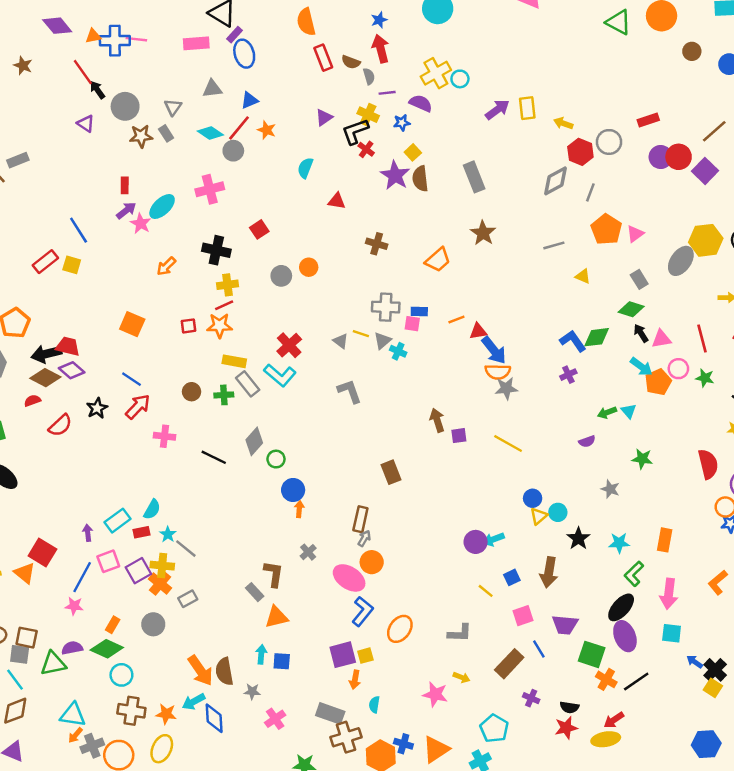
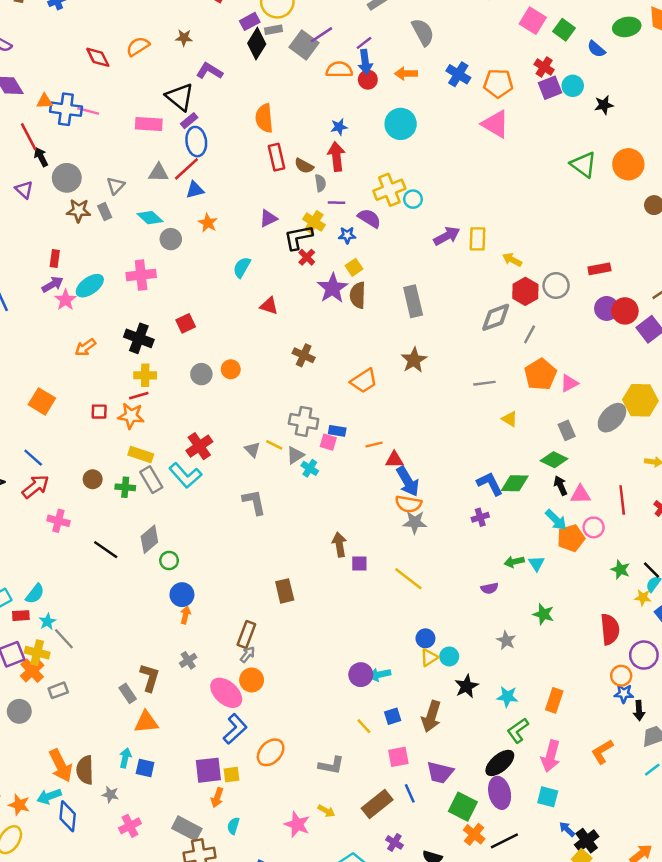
red line: (239, 128) -> (186, 169), moved
green star: (705, 378) -> (620, 570), moved

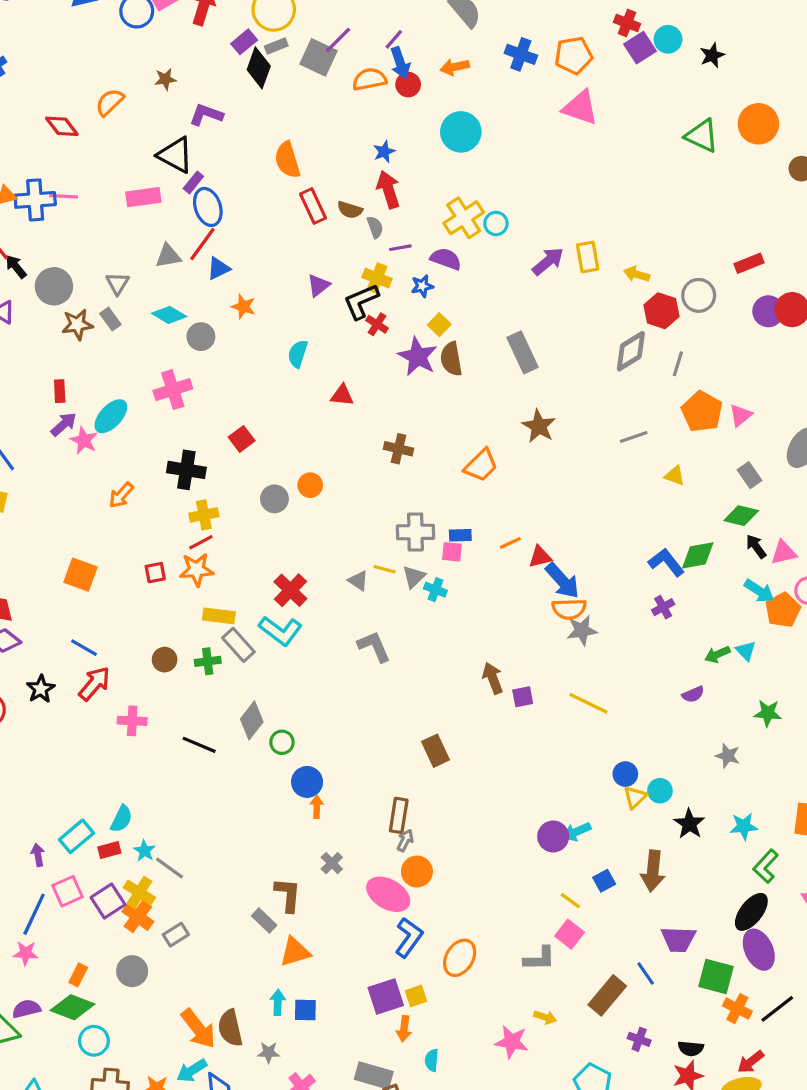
yellow cross: (37, 653) -> (139, 893), turned 30
pink square: (398, 757) -> (570, 934), moved, turned -30

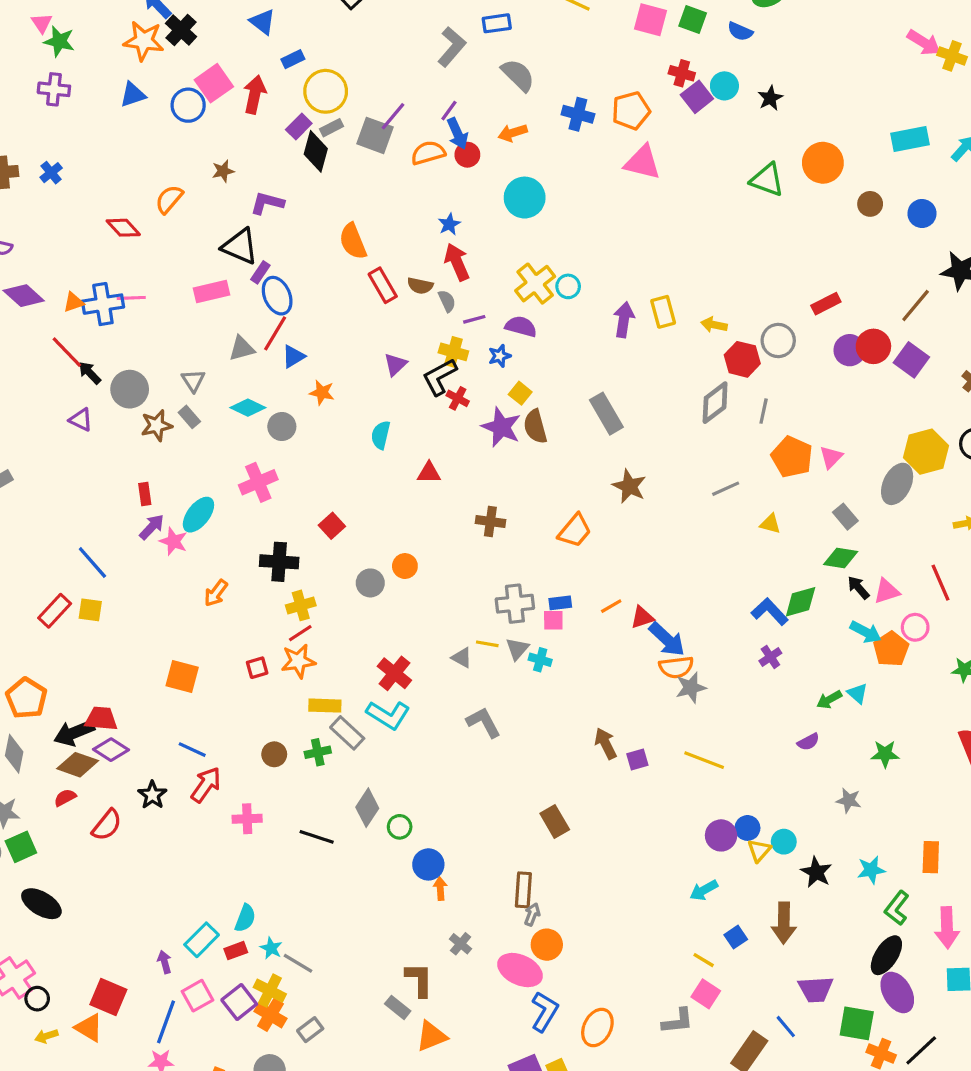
purple arrow: (548, 261) -> (624, 320), turned -36
purple circle: (553, 836) -> (721, 835), moved

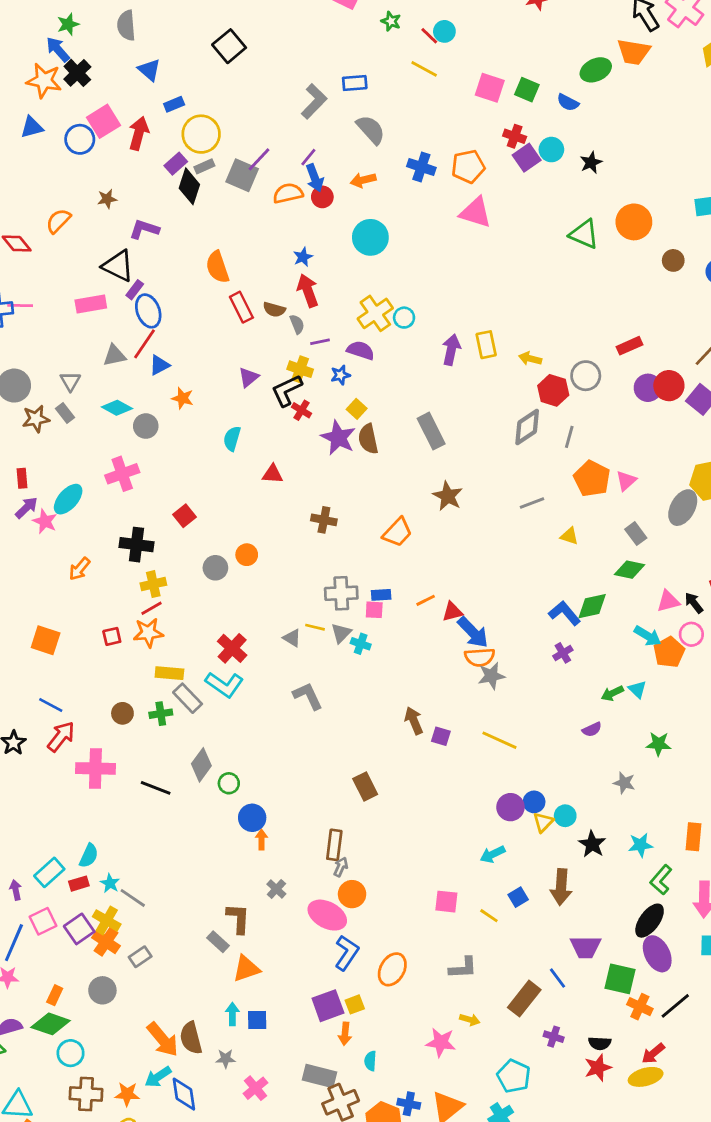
black arrow: (858, 588) -> (694, 603), moved
purple square: (637, 760) -> (441, 736), turned 30
pink cross: (247, 819) -> (95, 768), size x1.5
pink square: (706, 994) -> (446, 902), moved, turned -30

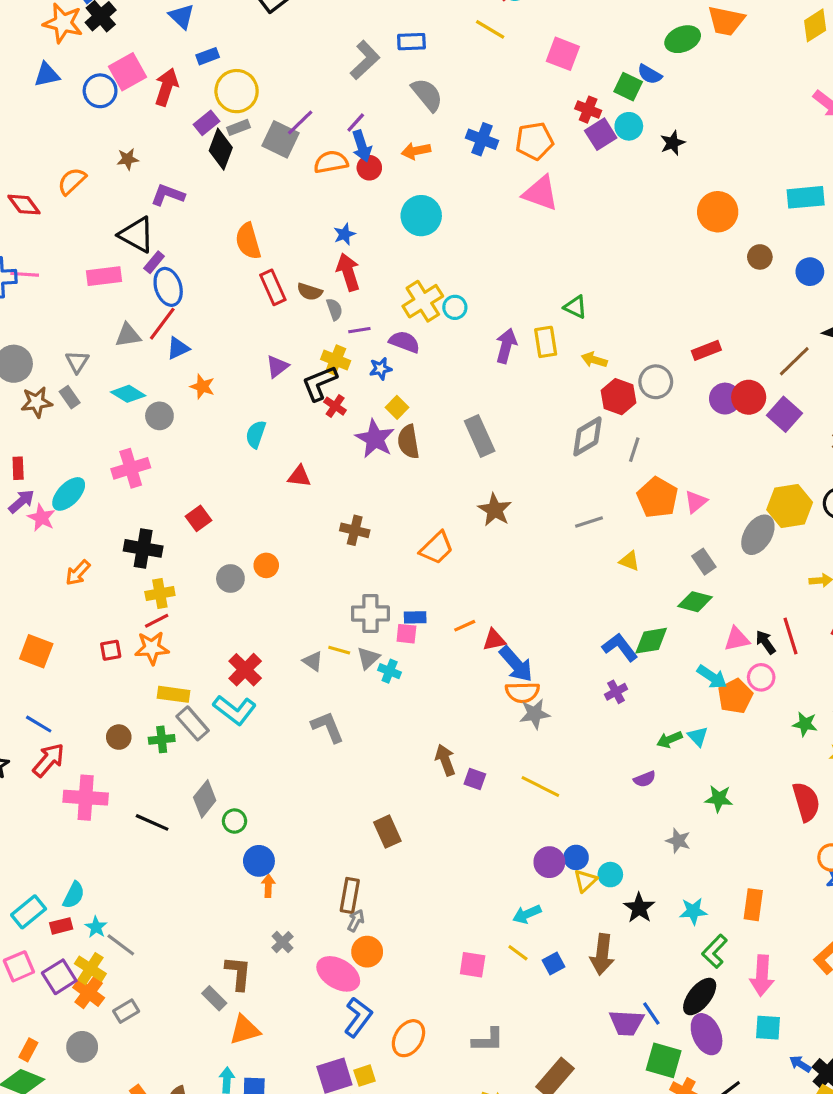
green square: (527, 90) -> (628, 87), moved
green triangle: (584, 234) -> (575, 307), moved, size x0.7
yellow line: (489, 916) -> (518, 953), moved
blue line: (558, 978) -> (651, 1013), moved

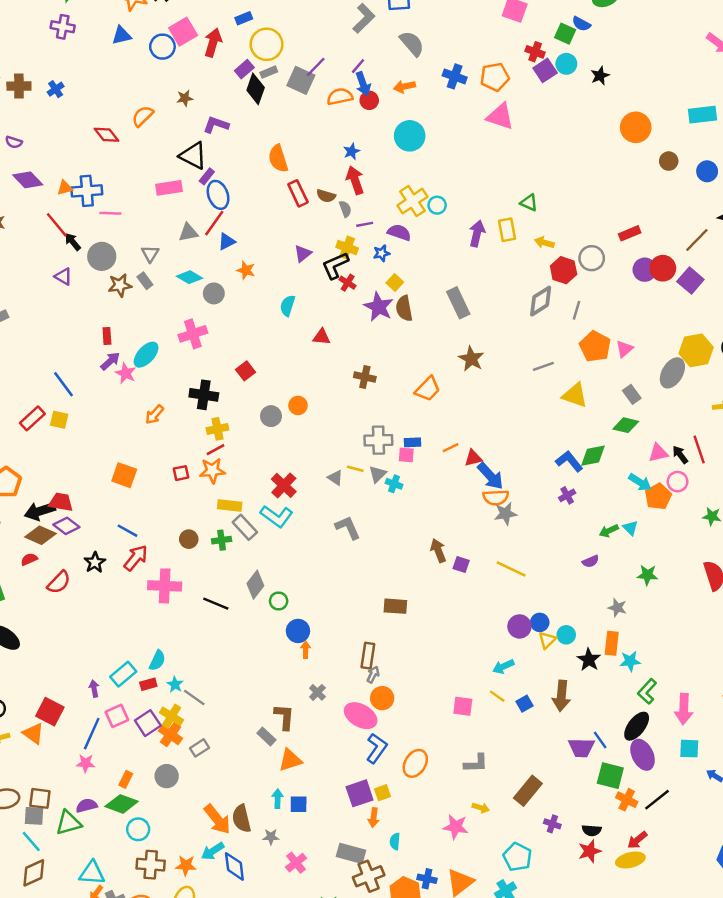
pink line: (25, 274) -> (110, 213), moved
yellow triangle: (629, 561) -> (575, 395), size x1.6
brown rectangle: (387, 832) -> (395, 606), turned -60
orange rectangle: (753, 905) -> (612, 643), moved

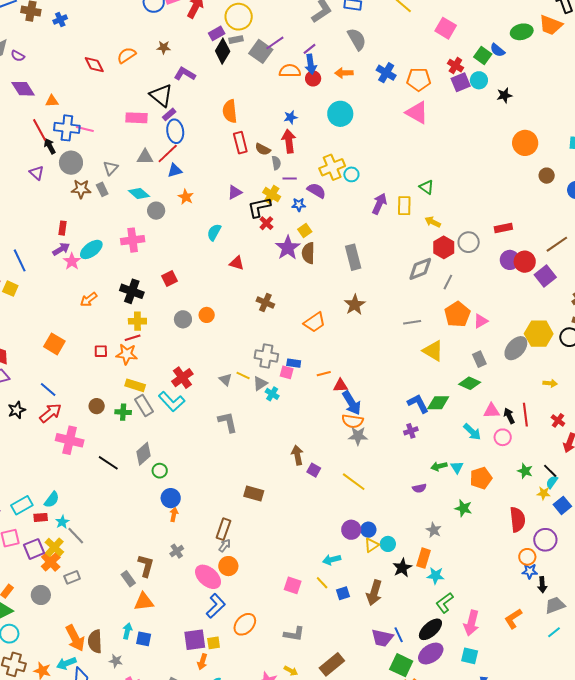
blue cross: (87, 191) -> (67, 128), moved
orange pentagon: (658, 497) -> (481, 478), moved
purple ellipse: (643, 755) -> (431, 654), turned 70

